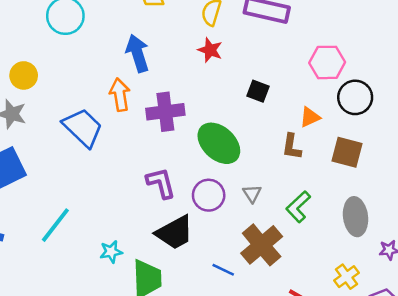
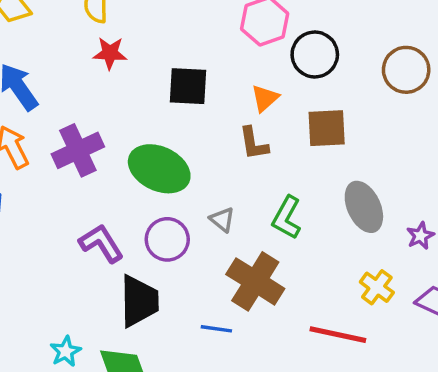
black square: (258, 91) -> (188, 86), size x1.4
black trapezoid: (175, 233) -> (139, 301), turned -45

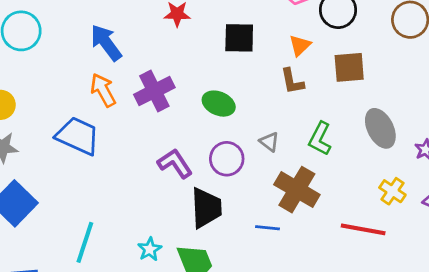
green ellipse: (159, 169) -> (219, 104), size x0.7

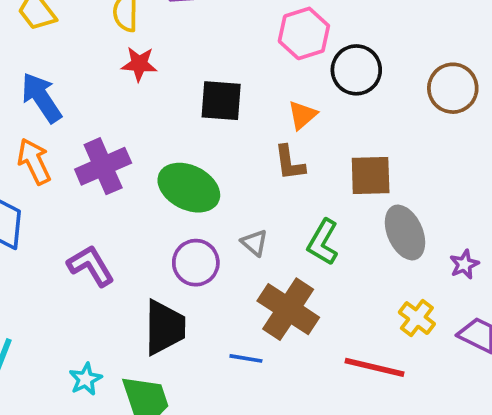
brown square: (349, 67) -> (371, 175), moved
green ellipse: (219, 104) -> (189, 188), size x1.4
purple L-shape: (175, 163) -> (91, 266), moved

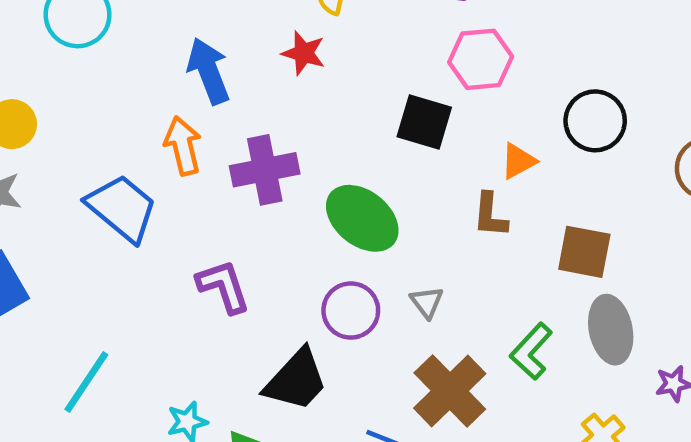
pink hexagon: (304, 33) -> (481, 59), moved
red star: (139, 64) -> (304, 53), moved
green L-shape: (323, 242) -> (531, 351), moved
black trapezoid: (165, 327) -> (296, 380), turned 30

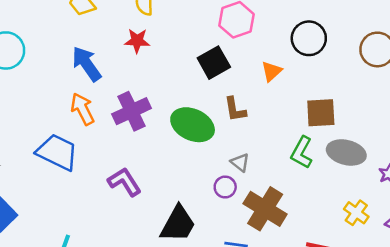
black square: (424, 122) -> (214, 63), turned -32
brown L-shape: (490, 215) -> (235, 109), moved
purple circle: (351, 311) -> (225, 187), moved, size x0.7
gray ellipse: (611, 330) -> (346, 152), turned -51
green L-shape: (531, 351) -> (302, 152), moved

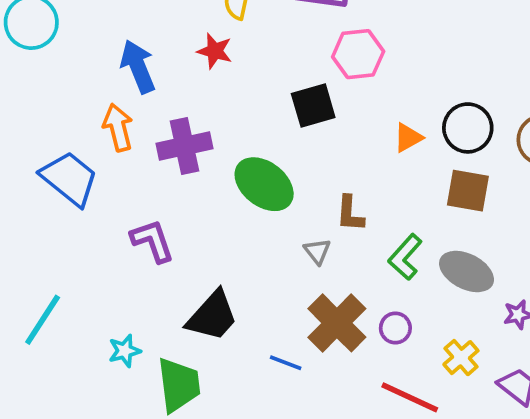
black circle: (309, 38) -> (468, 128), moved
orange triangle: (272, 71) -> (408, 138), moved
brown L-shape: (235, 109) -> (350, 214), moved
brown square: (321, 113) -> (468, 191), moved
purple circle: (225, 187) -> (395, 328), moved

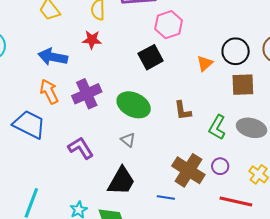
blue arrow: (138, 67) -> (53, 57), turned -44
gray triangle: (317, 251) -> (128, 140), moved

